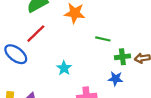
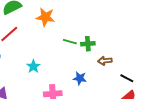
green cross: (122, 57) -> (88, 44), moved

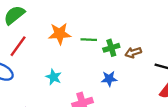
orange star: (45, 17) -> (60, 34), moved
green cross: (88, 44) -> (111, 48), moved

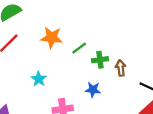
green line: (89, 40) -> (79, 48), turned -49
brown arrow: (133, 53) -> (121, 68), turned 91

